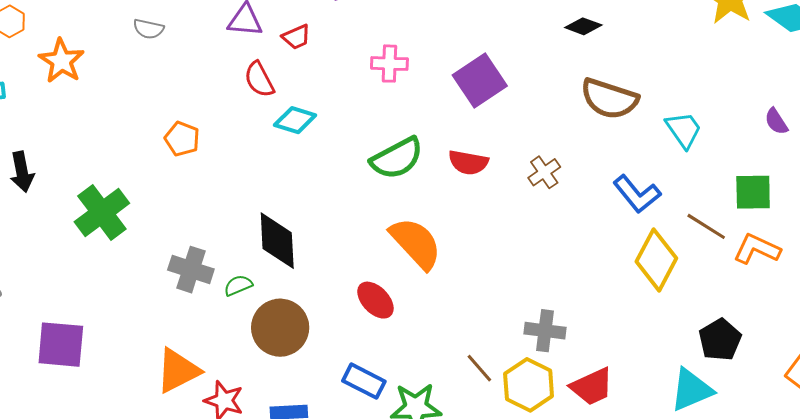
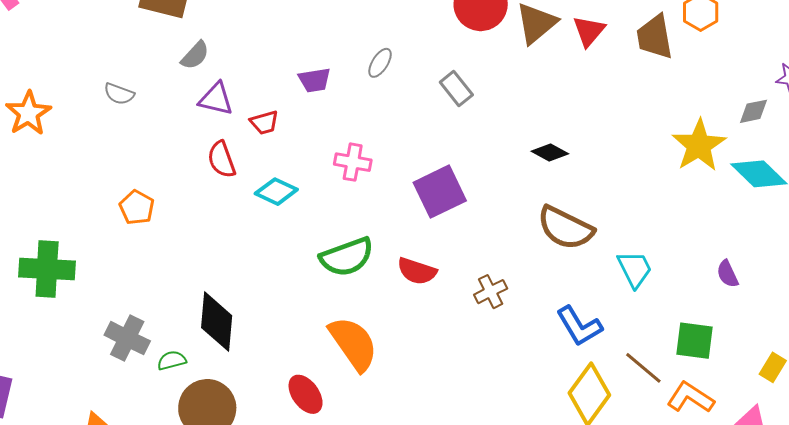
cyan diamond: (295, 120) -> (276, 192), moved
green cross: (102, 212) -> (47, 269), turned 32

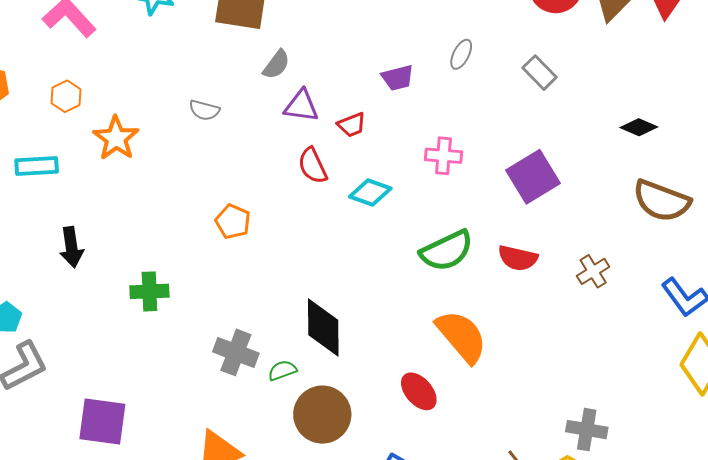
green cross: (47, 269) -> (149, 291), size x0.7

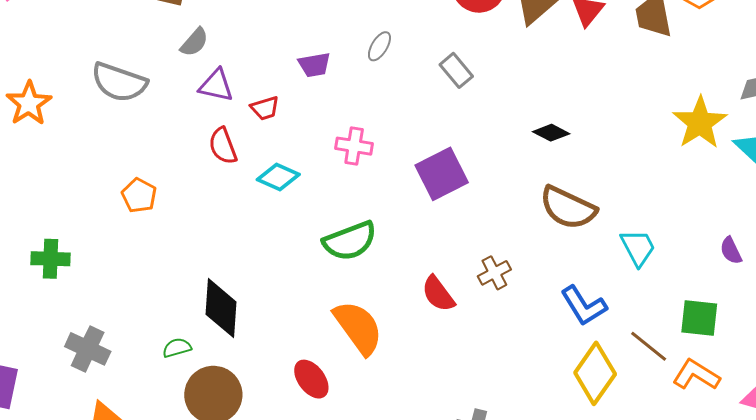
gray semicircle: (204, 110) -> (119, 82), size x1.8
red semicircle: (518, 258) -> (438, 294), moved, turned 36
gray cross: (236, 352) -> (88, 349), moved

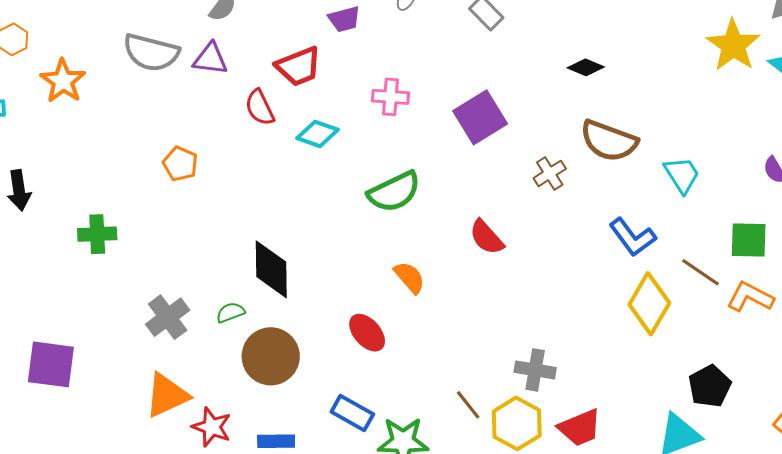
purple triangle: (216, 86) -> (210, 59), moved
red trapezoid: (265, 108) -> (299, 66), size x1.6
brown cross: (494, 273) -> (550, 173), moved
orange semicircle: (358, 328) -> (410, 277), size x0.6
gray cross: (88, 349) -> (168, 317), moved, turned 33

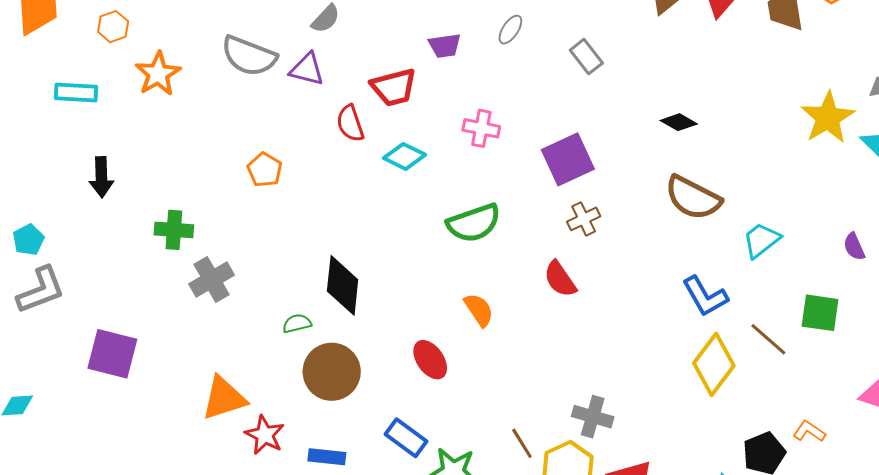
brown cross: (550, 173) -> (584, 219), moved
cyan trapezoid: (682, 175) -> (761, 240), turned -102
orange L-shape: (750, 297) -> (809, 431), moved, size x0.7
gray cross: (168, 317) -> (212, 280), moved

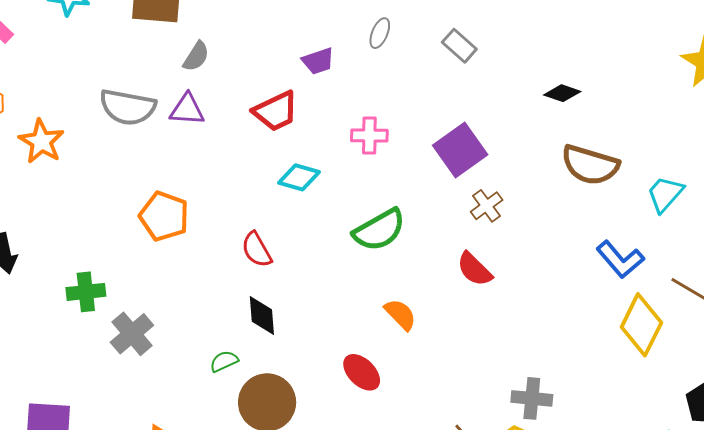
red semicircle: (350, 123) -> (257, 250), moved
orange pentagon: (265, 170) -> (164, 216), size x1.4
black diamond: (343, 285) -> (262, 315), size x0.7

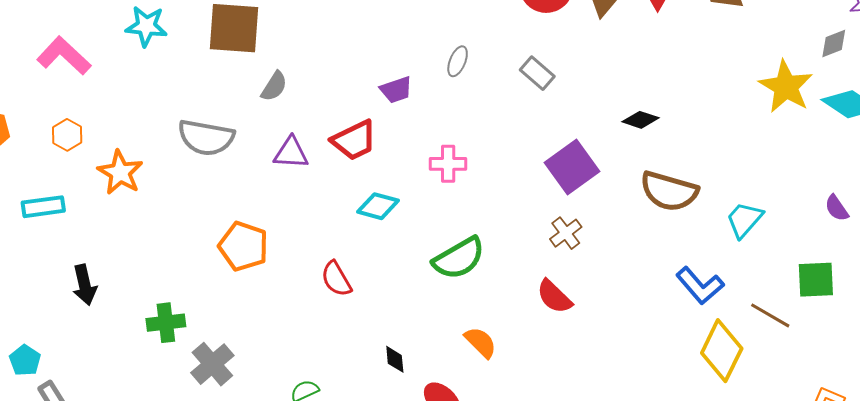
purple triangle: (187, 110) -> (291, 153), moved
purple square: (460, 150) -> (572, 167), moved
black diamond: (262, 315) -> (395, 359), moved, size x0.7

